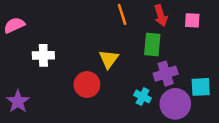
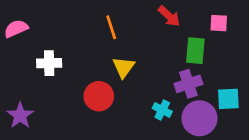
orange line: (122, 14) -> (111, 27), moved
red arrow: (161, 16) -> (169, 16), moved, turned -30
green rectangle: (152, 45) -> (195, 51), moved

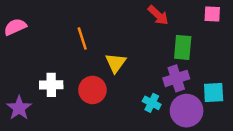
pink square: (219, 23) -> (212, 14), moved
orange line: (111, 27) -> (82, 38), moved
white cross: (49, 63) -> (51, 85), moved

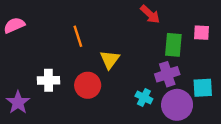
pink square: (212, 14) -> (201, 33), moved

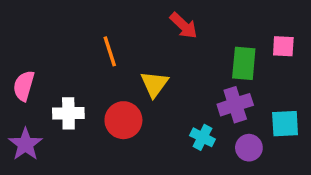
red arrow: (150, 14) -> (184, 26), moved
pink semicircle: (14, 25) -> (24, 86), moved, turned -50
purple circle: (177, 105) -> (249, 148), size x0.6

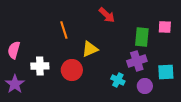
yellow triangle: (154, 84) -> (90, 49), turned 30

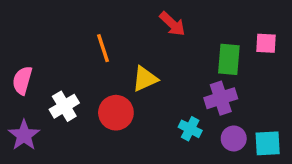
white cross: (40, 66) -> (64, 106), turned -30
cyan square: (166, 72) -> (268, 143), moved

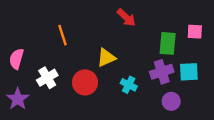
orange line: (103, 48) -> (63, 35), moved
cyan cross: (190, 129) -> (129, 85), moved
cyan square: (268, 143) -> (189, 72), moved

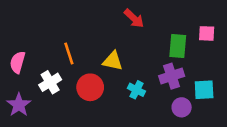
orange line: (63, 35) -> (69, 53), moved
yellow triangle: (106, 58) -> (113, 61), turned 36
cyan square: (189, 72) -> (204, 90), moved

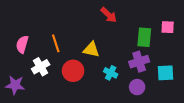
pink semicircle: (18, 62) -> (22, 44), moved
purple star: (19, 105) -> (15, 85), turned -30
purple circle: (182, 107) -> (137, 87), moved

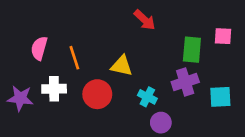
pink semicircle: (22, 44) -> (39, 48), moved
white cross: (41, 67) -> (54, 89), turned 30
purple star: (15, 85) -> (20, 98), moved
purple circle: (137, 87) -> (161, 123), moved

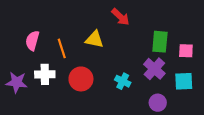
pink square: (223, 36) -> (186, 51), moved
yellow triangle: (122, 66) -> (94, 39), moved
purple cross: (185, 82) -> (154, 69), turned -30
purple circle: (161, 123) -> (158, 103), moved

